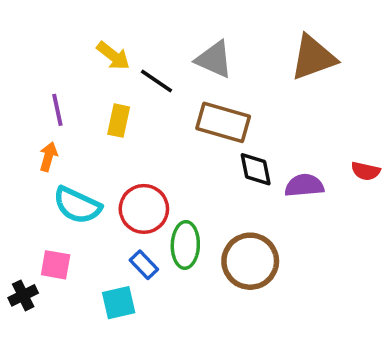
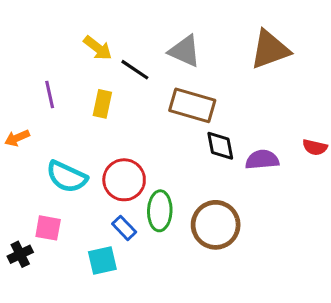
orange arrow: (48, 157) -> (17, 138), moved, turned -130

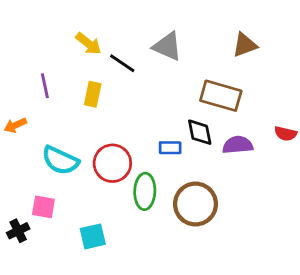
brown triangle: (270, 50) -> (245, 45), size x0.7
brown rectangle: (192, 105) -> (221, 96), moved
blue rectangle: (124, 228) -> (170, 148), moved, turned -45

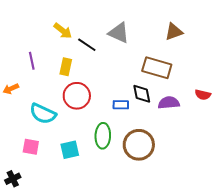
red circle: (112, 163) -> (77, 96), moved
black cross: (18, 231) -> (13, 179), moved
cyan square: (93, 236) -> (70, 150), moved

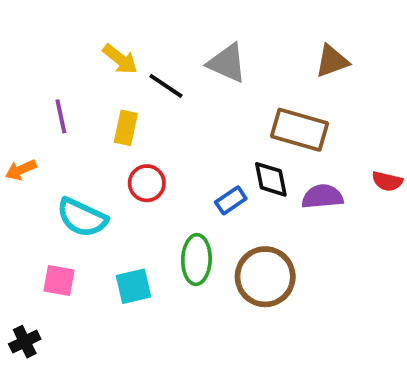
red circle: (77, 96) -> (147, 183), size x0.7
blue rectangle: (121, 105) -> (231, 200), turned -35

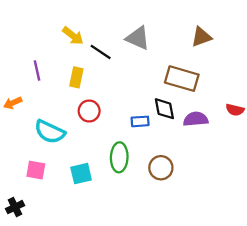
blue rectangle: (231, 200) -> (140, 121), turned 30
brown circle: (265, 277) -> (161, 168), size x0.7

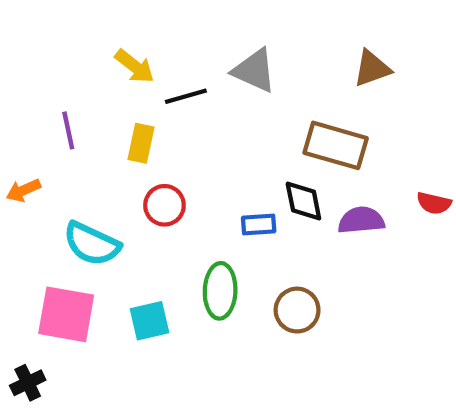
black line: (101, 52) -> (186, 96), turned -50
pink square: (36, 170) -> (66, 314), size x1.6

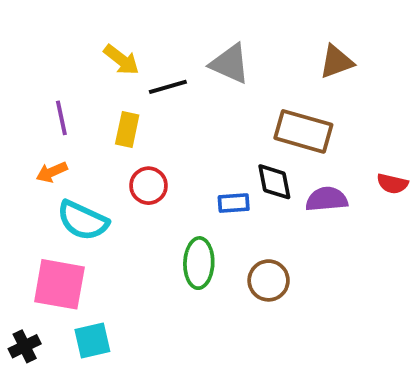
orange arrow: (23, 190) -> (52, 172), moved
cyan square: (150, 321) -> (92, 341), moved

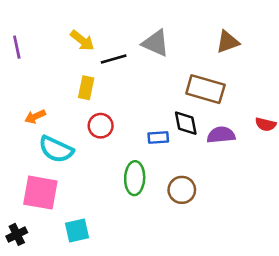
purple line: (61, 118) -> (17, 47), moved
cyan square: (92, 341) -> (77, 231), moved

